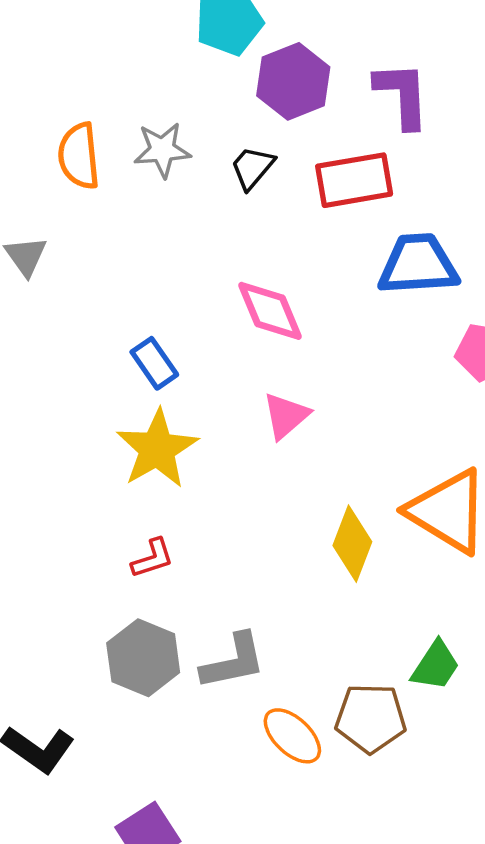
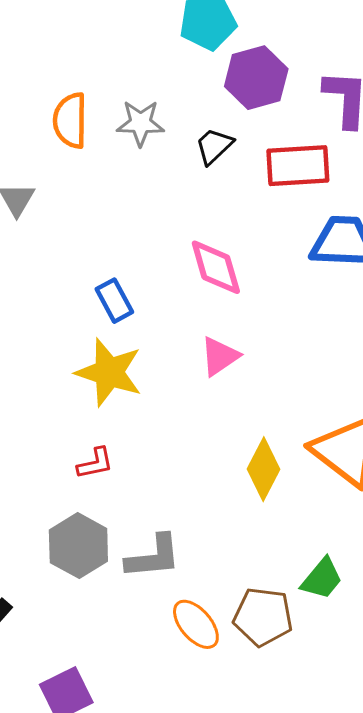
yellow star: (157, 449) -> (109, 372), turned -30

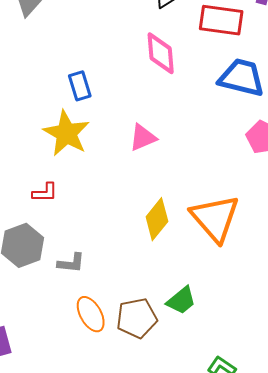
pink diamond: (216, 267) -> (161, 53), moved
gray L-shape: (153, 557) -> (71, 263), size x0.7
brown pentagon: (263, 617) -> (137, 318), turned -30

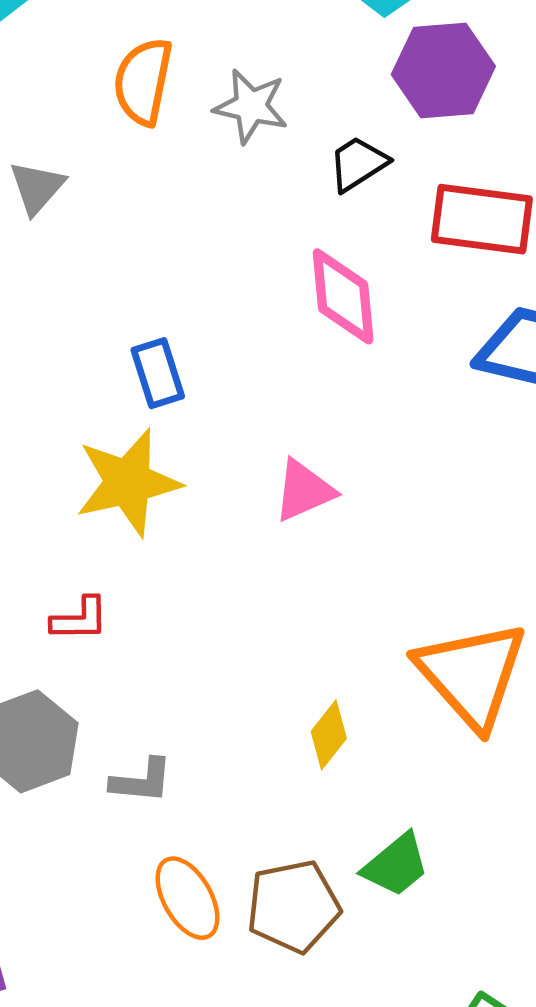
yellow star: (66, 133) -> (128, 482), turned 30
yellow diamond: (157, 219) -> (329, 735), moved, size x0.7

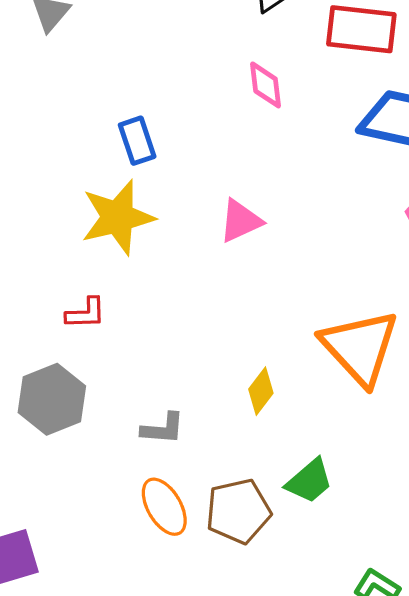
pink diamond: (343, 296) -> (266, 85), size x0.7
gray L-shape: (142, 781) -> (163, 429), moved

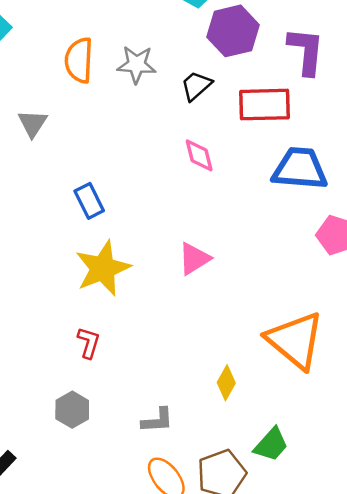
blue rectangle: (137, 141) -> (89, 201), moved
red L-shape: (86, 313) -> (89, 343), turned -64
gray hexagon: (52, 399) -> (72, 410), size x0.7

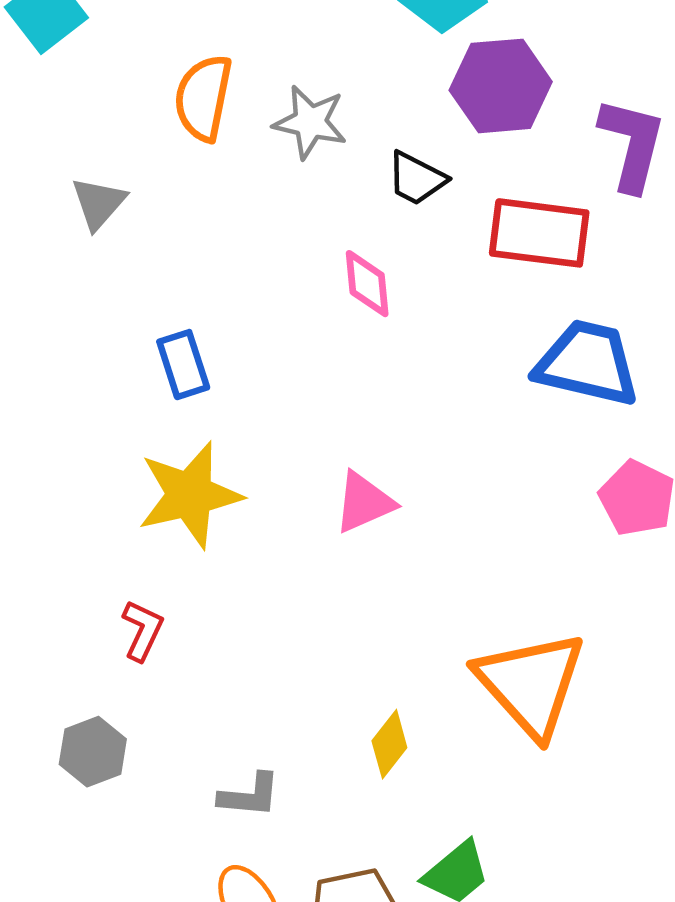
black trapezoid: (196, 86) -> (416, 178), turned -120
pink diamond: (199, 155) -> (367, 284), moved

